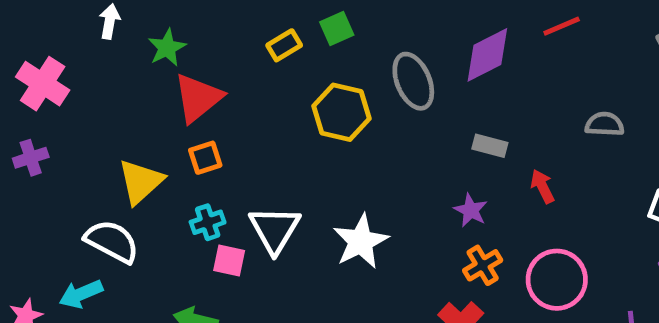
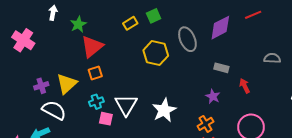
purple cross: (31, 158) -> (41, 86), moved
orange cross: (483, 265) -> (205, 124), moved

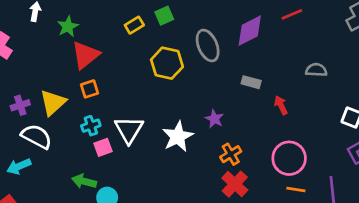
purple star: (213, 96) -> (214, 119), moved
pink square: (106, 119) -> (103, 147), turned -32

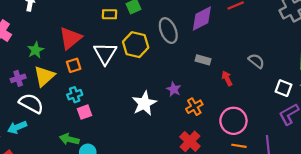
yellow rectangle: (134, 25) -> (110, 14), turned 32
green star: (68, 27) -> (36, 50), moved
gray semicircle: (316, 70) -> (256, 61), moved, turned 35
white triangle: (129, 130) -> (105, 53), moved
orange cross: (231, 154) -> (194, 107), moved

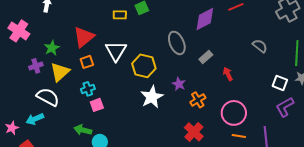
gray ellipse: (168, 31) -> (177, 43), moved
yellow hexagon: (136, 45) -> (144, 66), moved
gray rectangle: (203, 60) -> (206, 57), turned -56
gray semicircle: (256, 61) -> (260, 46), moved
purple cross: (18, 78) -> (36, 66), moved

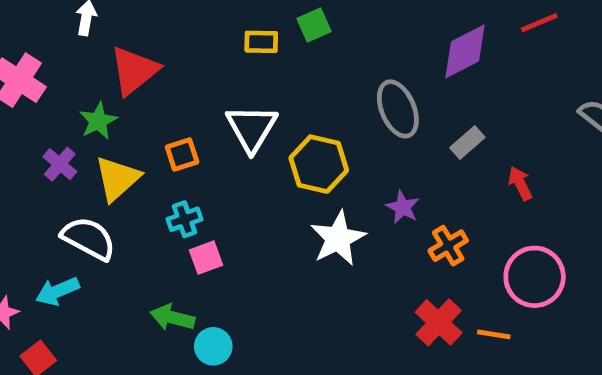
red triangle: (84, 37) -> (134, 71), moved
purple cross: (36, 66) -> (60, 164), turned -32
orange line: (239, 136) -> (494, 334), moved

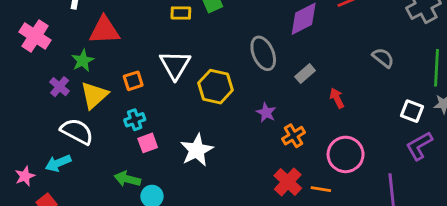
red triangle: (134, 71) -> (104, 30), turned 36
white star: (338, 238) -> (197, 150), moved

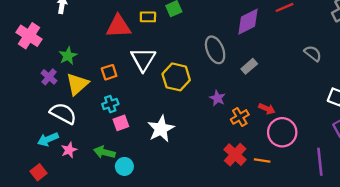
red triangle: (104, 30) -> (119, 26), moved
red arrow: (337, 98) -> (267, 109), moved, turned 140
pink star: (25, 176) -> (69, 150), moved

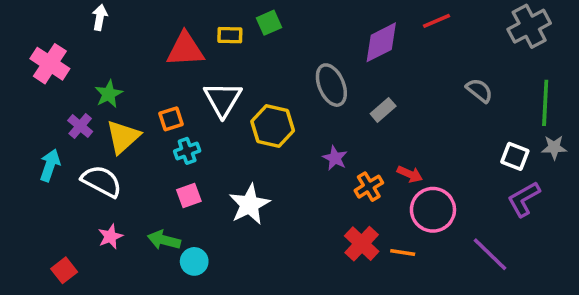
cyan cross: (110, 104) -> (187, 151), moved
cyan arrow: (48, 139) -> (50, 165), moved, turned 132
purple line: (320, 162) -> (490, 254), turned -40

